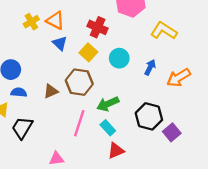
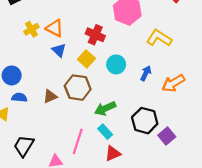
pink line: (79, 123) -> (78, 141), moved
black trapezoid: (22, 128) -> (24, 146), moved

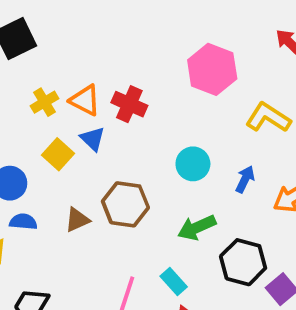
red cross: (95, 35) -> (129, 104), moved
yellow square: (86, 59) -> (58, 154), moved
green arrow: (105, 108) -> (197, 227), moved

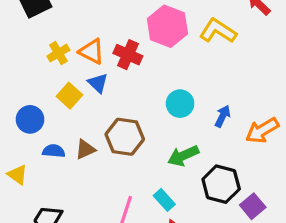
pink hexagon: (212, 69) -> (167, 26), moved
yellow L-shape: (268, 118) -> (218, 31), moved
blue semicircle: (23, 222) -> (54, 151), moved

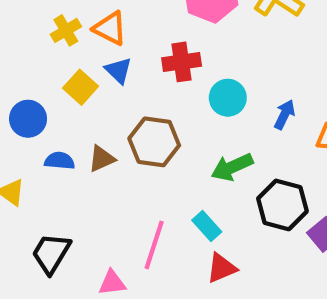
red cross: (128, 55) -> (182, 62), moved, turned -32

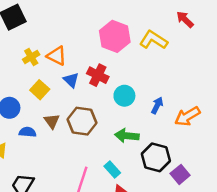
red cross: (182, 62) -> (98, 75), turned 35
blue triangle: (118, 70) -> (71, 80), moved
brown triangle: (102, 159) -> (52, 121), moved, turned -42
green arrow: (232, 167) -> (127, 136), turned 30

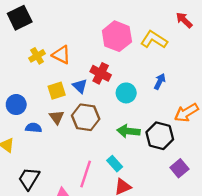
blue triangle: (71, 80) -> (80, 86), moved
yellow square: (40, 90) -> (57, 91), moved, turned 30
blue arrow: (157, 105) -> (160, 81), moved
black hexagon: (156, 157) -> (160, 136), moved

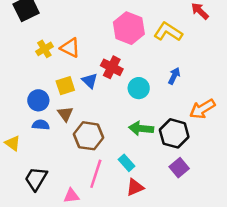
blue circle: (16, 105) -> (38, 100), moved
brown hexagon: (86, 117) -> (89, 136), moved
purple square: (179, 168) -> (179, 168), moved

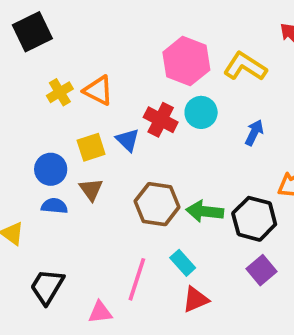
cyan circle: (139, 88) -> (201, 112), moved
brown hexagon: (89, 136) -> (157, 204), moved

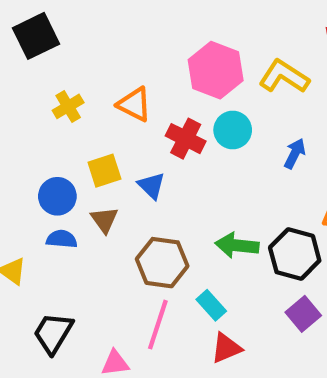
orange triangle: (98, 90) -> (134, 104), moved
blue triangle: (128, 140) -> (151, 186), moved
brown hexagon: (157, 204) -> (162, 263), moved

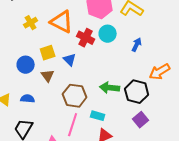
orange triangle: (134, 104) -> (62, 22), size x1.4
blue semicircle: (62, 239) -> (28, 99), moved
cyan rectangle: (211, 305) -> (98, 116), turned -32

